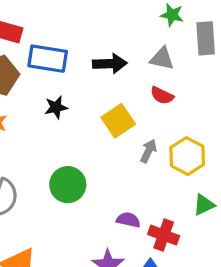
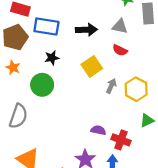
green circle: (68, 185) -> (42, 85), moved

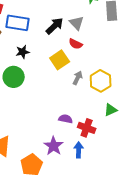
gray triangle: (120, 26) -> (77, 23), moved, turned 35
black arrow: (86, 30) -> (55, 26), turned -42
red semicircle: (120, 50) -> (76, 44), moved

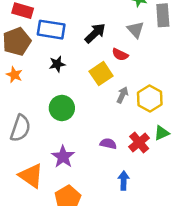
gray triangle: (77, 23) -> (136, 30), moved
green circle: (14, 77) -> (62, 108), moved
red cross: (87, 128) -> (139, 142), moved, turned 30
purple star: (54, 146) -> (63, 157), moved

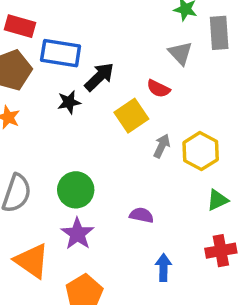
black arrow: (95, 33) -> (99, 77), moved
green circle: (62, 108) -> (76, 190), moved
red cross: (139, 142) -> (221, 251), moved, turned 30

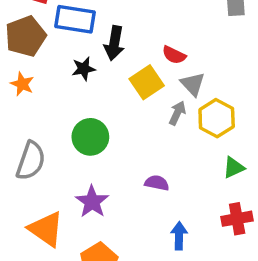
gray triangle: (180, 53) -> (193, 84), moved
black arrow: (99, 77) -> (114, 43), turned 144
green circle: (76, 190) -> (90, 137), moved

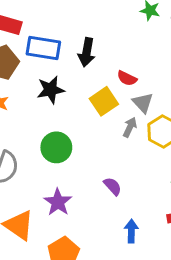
black arrow: (114, 43) -> (87, 52), moved
black star: (84, 69) -> (51, 90), size x1.4
purple semicircle: (157, 183) -> (113, 186), turned 36

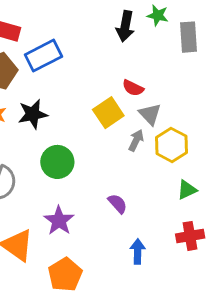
blue rectangle: (43, 48) -> (43, 56), turned -36
black arrow: (87, 52) -> (125, 26), moved
black star: (51, 90) -> (33, 114), moved

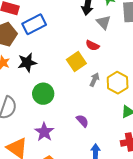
gray triangle: (150, 114) -> (104, 22), moved

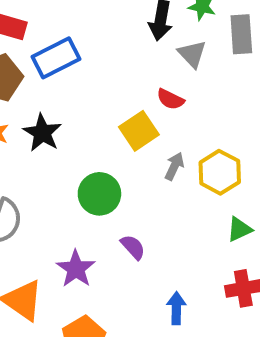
black star: (27, 63) -> (42, 133), turned -30
green circle: (43, 94) -> (99, 194), moved
purple semicircle: (82, 121) -> (133, 247), moved

